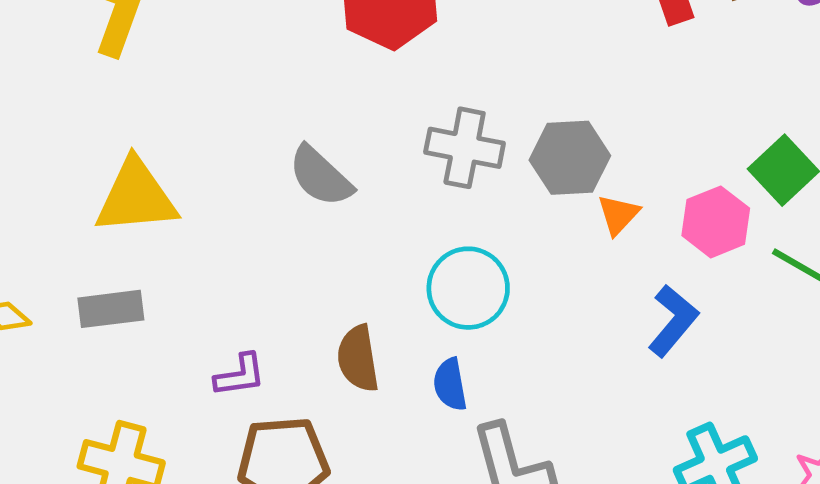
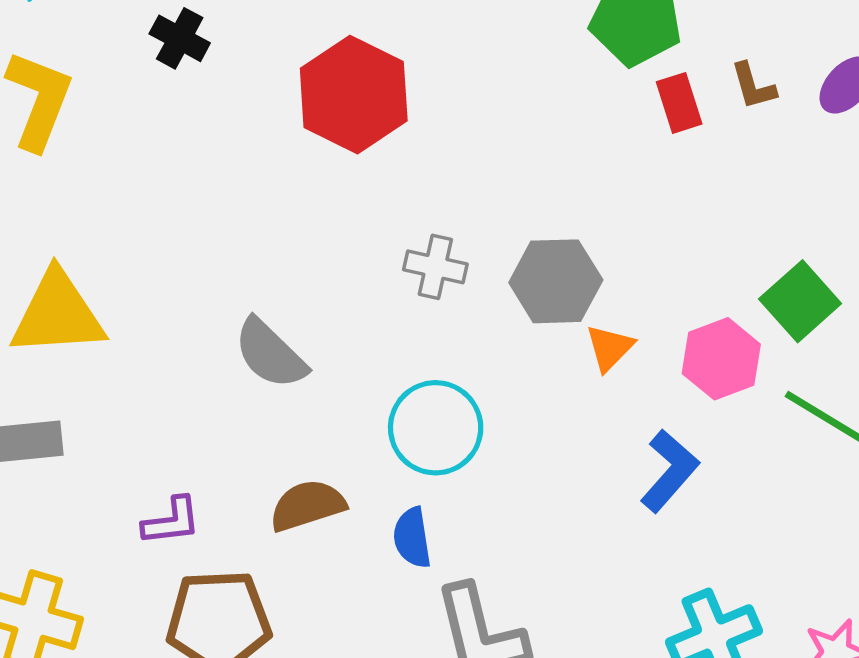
gray cross: (465, 148) -> (435, 267), size x0.7
gray semicircle: (321, 176) -> (270, 354), moved
brown semicircle: (358, 358) -> (307, 505), turned 80

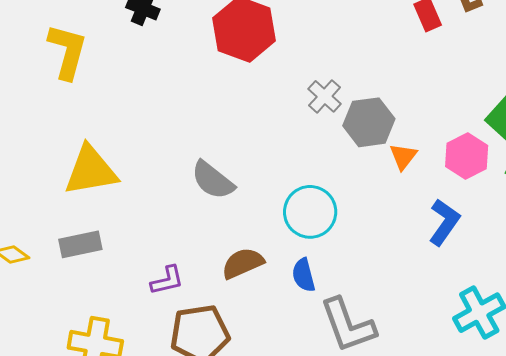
gray cross: (435, 267) -> (325, 96), moved, turned 36

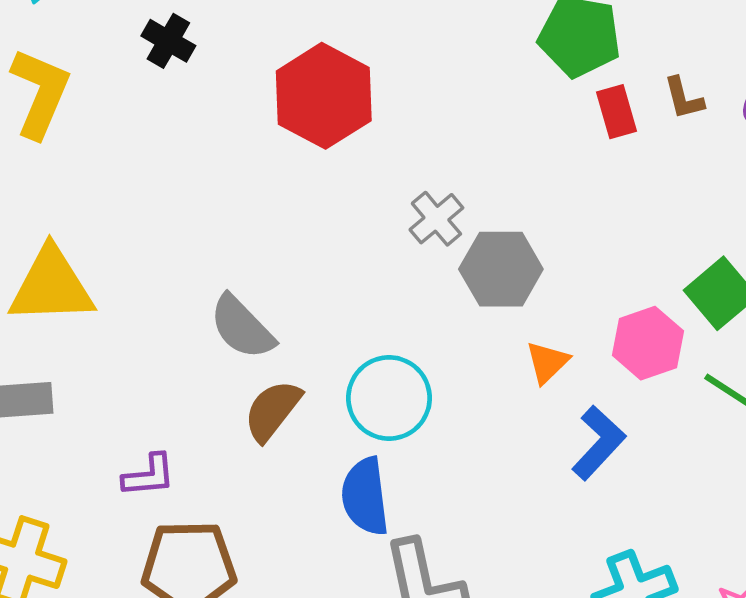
orange triangle: (403, 156) -> (547, 362), moved
brown semicircle: (243, 263) -> (273, 411), moved, turned -36
blue semicircle: (304, 275) -> (365, 496), size x1.4

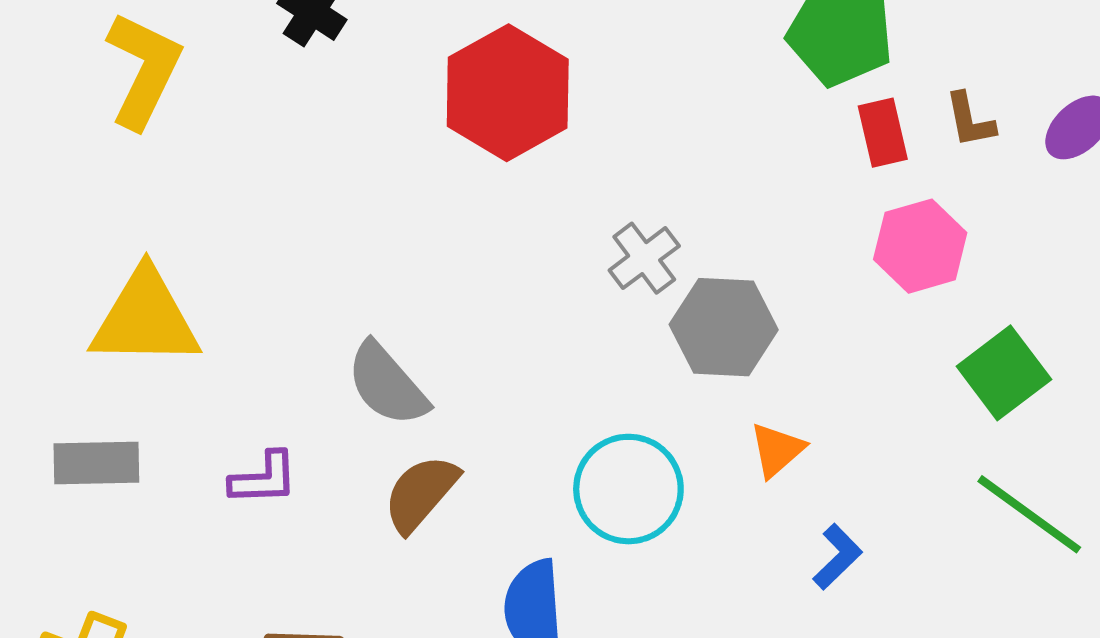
pink hexagon: (648, 343) -> (920, 246), moved
cyan circle: (389, 398) -> (628, 489), moved
blue L-shape: (599, 443) -> (837, 557), size x0.7
purple L-shape: (149, 475) -> (264, 479), moved

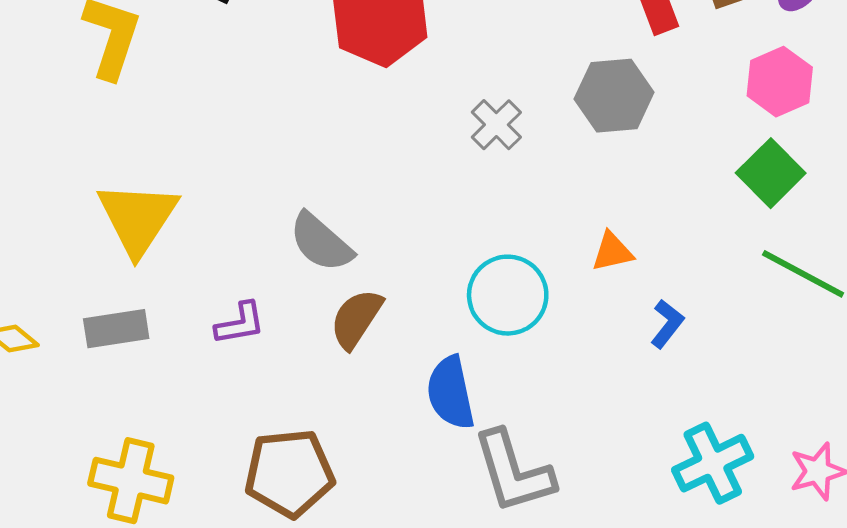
pink hexagon: (920, 246) -> (780, 82), moved
yellow triangle: (145, 318) -> (138, 218), turned -50
gray hexagon: (724, 327) -> (614, 96), moved
orange triangle: (777, 450) -> (612, 252), turned 36

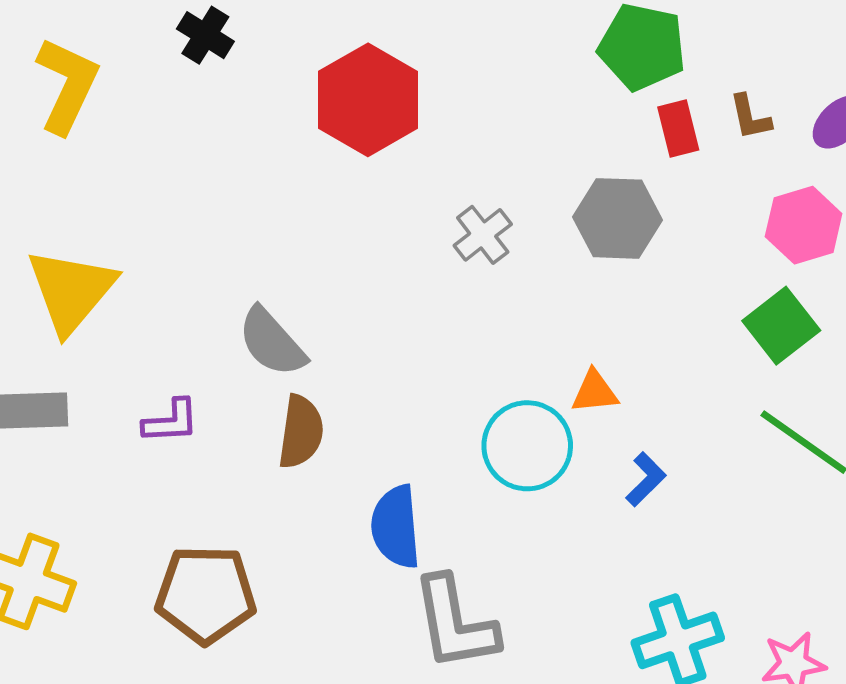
cyan circle: (508, 295) -> (527, 446), moved
brown semicircle: (356, 319) -> (301, 432), turned 148

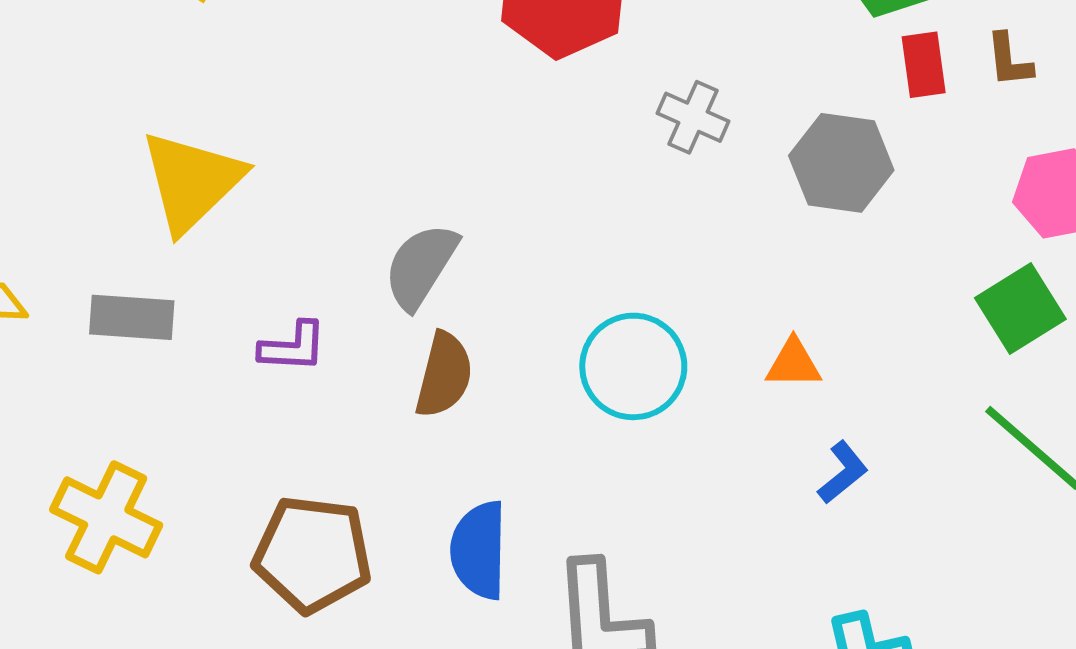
gray cross: (483, 235) -> (693, 117), moved, turned -34
gray semicircle: (272, 342) -> (421, 266), turned 68
cyan circle: (527, 446) -> (633, 366), moved
blue semicircle: (396, 527) -> (479, 550), moved

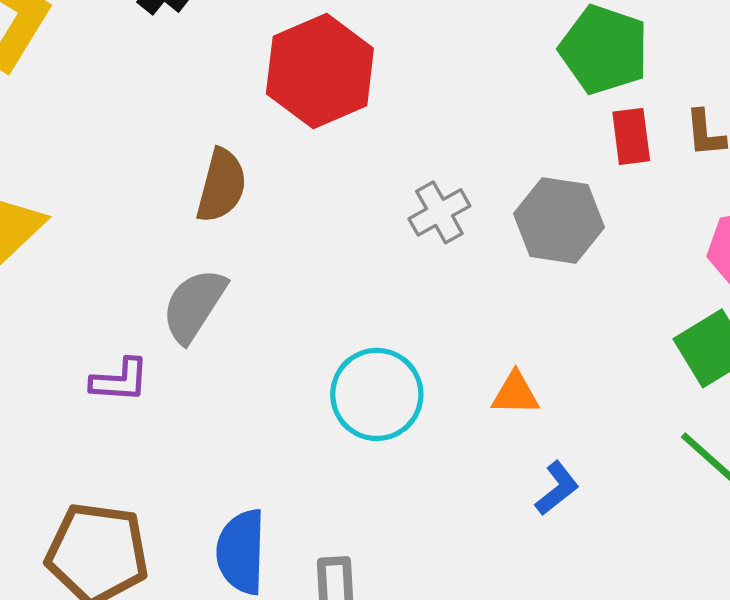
gray cross: (693, 117) -> (439, 212), moved, turned 36
purple L-shape: (293, 347) -> (120, 380), moved
brown semicircle: (444, 375) -> (221, 186), moved

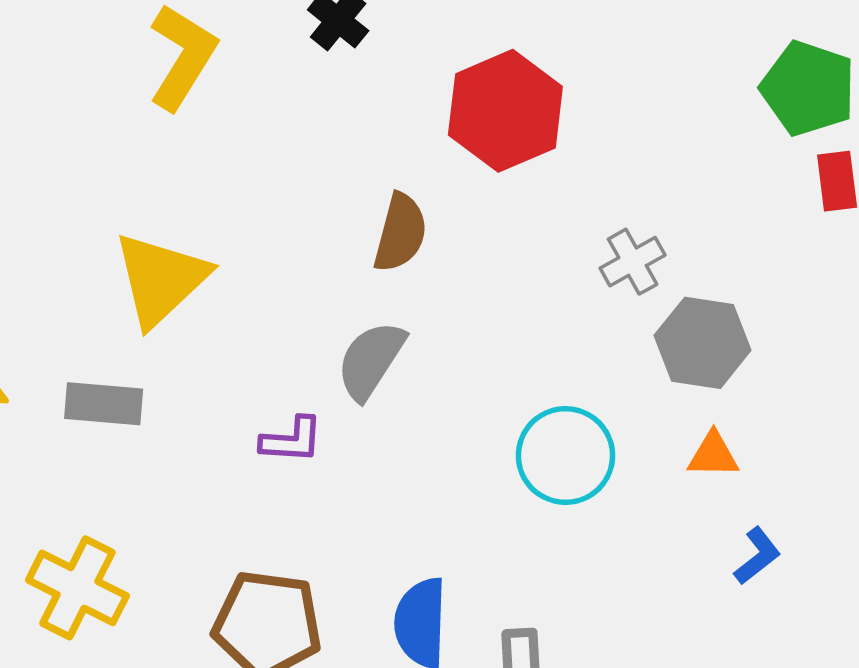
gray hexagon: (559, 221) -> (703, 343), moved

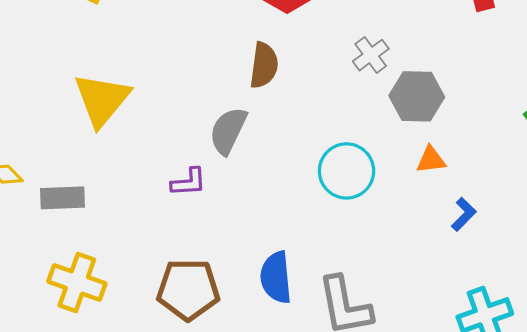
brown semicircle: (400, 233) -> (264, 65), moved
gray rectangle: (104, 404) -> (62, 198), moved

